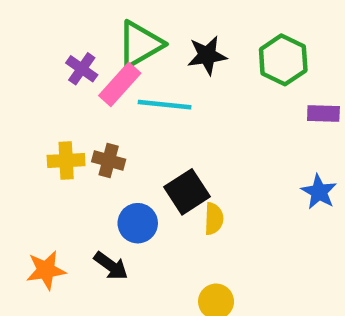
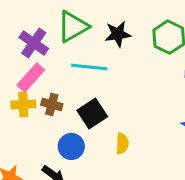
purple cross: (82, 69) -> (34, 43), size x1.4
pink rectangle: (120, 84) -> (31, 78), moved
black square: (187, 192) -> (92, 113), moved

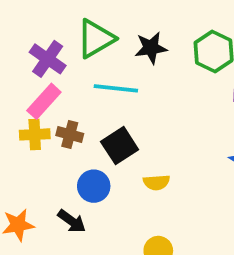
yellow semicircle: (122, 143) -> (156, 182), turned 84

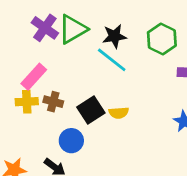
purple cross: (48, 59) -> (45, 28), moved
cyan line: (116, 88) -> (112, 60), moved, turned 32
yellow semicircle: (156, 182) -> (119, 113), moved

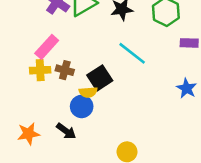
cyan line: (112, 60) -> (132, 53), moved
yellow semicircle: (119, 113) -> (88, 92), moved

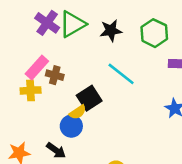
brown cross: (65, 70) -> (55, 75), moved
yellow semicircle: (88, 92) -> (78, 112), turned -30

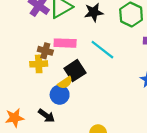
pink rectangle: (37, 67) -> (65, 43), moved, turned 50
yellow cross: (31, 90) -> (39, 64), moved

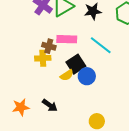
blue circle: (60, 95) -> (87, 76), moved

